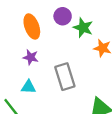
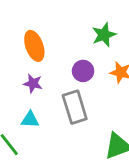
purple circle: (63, 16) -> (83, 71), moved
green star: (83, 28) -> (104, 35), moved, turned 30

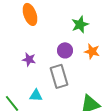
orange ellipse: (34, 46) -> (30, 14), moved
cyan triangle: (30, 120) -> (36, 95), moved

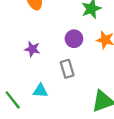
gray rectangle: (59, 76) -> (67, 69), size x0.7

